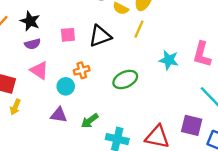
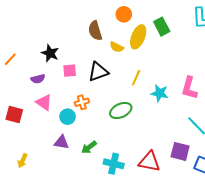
black star: (30, 21) -> (50, 53), moved
yellow line: (139, 29) -> (136, 78), moved
yellow arrow: (15, 107) -> (23, 161), moved

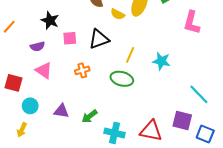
yellow line: (136, 78) -> (130, 55), moved
pink L-shape: (189, 88) -> (192, 23), moved
green ellipse: (121, 111) -> (122, 79), turned 40
cyan circle: (68, 117) -> (30, 106), moved

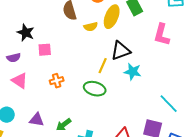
yellow semicircle: (118, 14) -> (91, 27), turned -40
black triangle: (99, 39) -> (121, 51), moved

